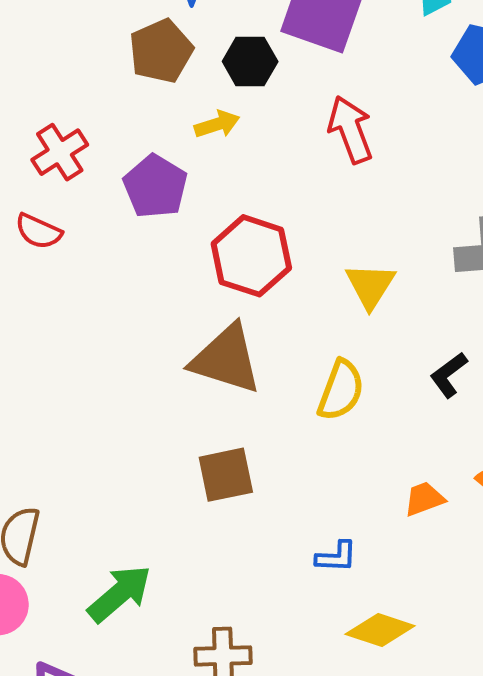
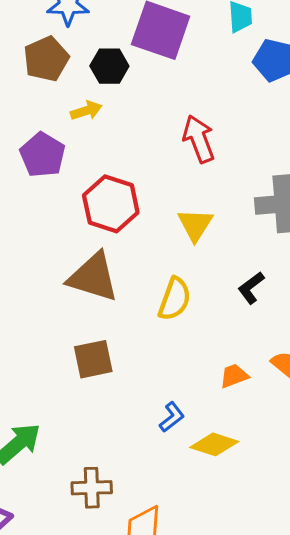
red arrow: (350, 130) -> (199, 139), moved
blue L-shape: (336, 557) -> (172, 417), turned -40
yellow diamond: (380, 630) -> (214, 444), moved

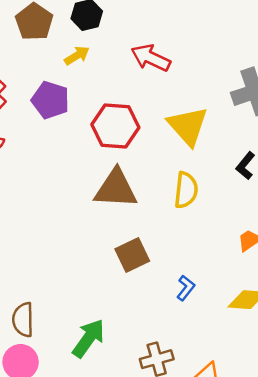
red arrow: (199, 139) -> (151, 58), moved, turned -30
yellow triangle: (195, 225) -> (188, 126), size x1.4
blue L-shape: (172, 417) -> (186, 288), moved

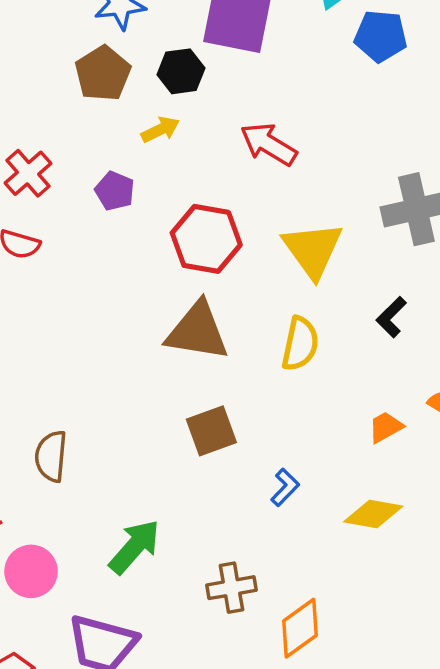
purple pentagon: (50, 100) -> (115, 191), size x0.7
brown semicircle: (23, 320) -> (51, 456), moved

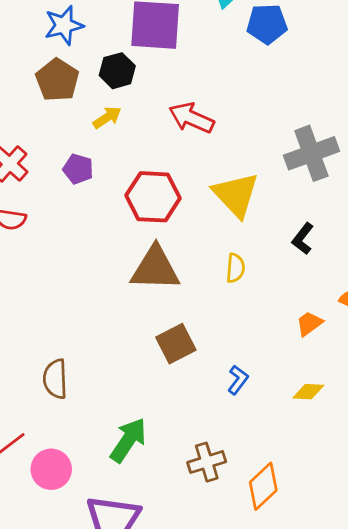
yellow semicircle: (300, 344) -> (235, 268), size x0.7
yellow diamond: (373, 514) -> (308, 392), size x0.7

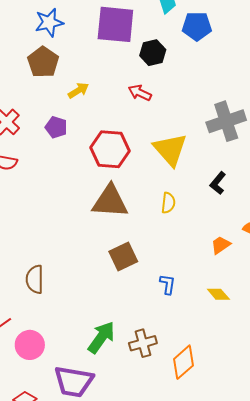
black hexagon: (117, 71) -> (153, 53), moved
red arrow: (191, 118) -> (140, 93), size x0.7
blue L-shape: (238, 380) -> (168, 284), turned -30
yellow diamond: (308, 392) -> (218, 294), turned 45
green arrow: (128, 440) -> (101, 337), moved

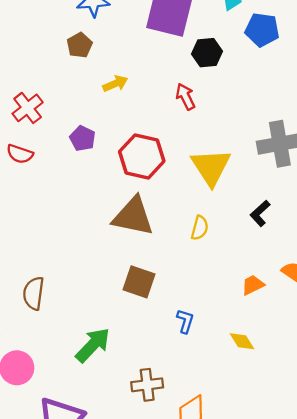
brown pentagon: (43, 62) -> (80, 45), size x0.7
red arrow: (140, 93) -> (185, 97), turned 30
purple pentagon: (56, 127) -> (83, 138), moved
brown square: (123, 256) -> (139, 282), turned 36
green arrow: (101, 337) -> (93, 345), moved

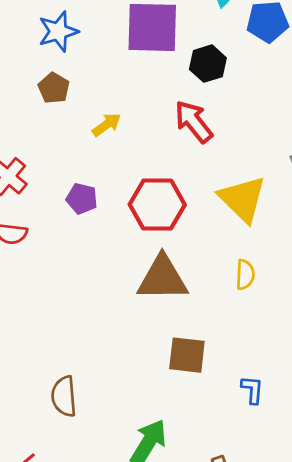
red arrow: (185, 97) -> (194, 122), size x1.4

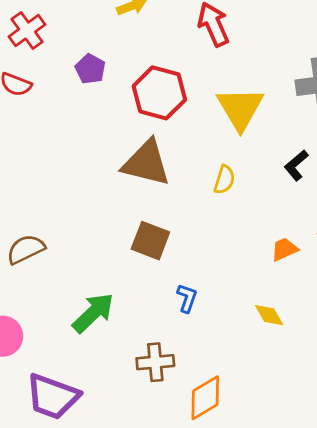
blue L-shape: (252, 390) -> (187, 298), moved
brown semicircle: (64, 396) -> (26, 249), turned 54

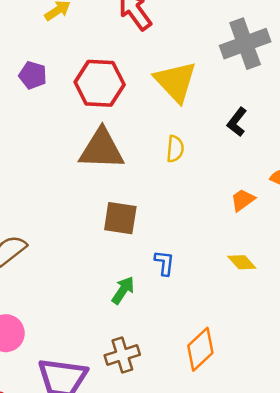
green arrow: (93, 313) -> (123, 290), moved, size x0.7
brown cross: (155, 362) -> (122, 355), moved

